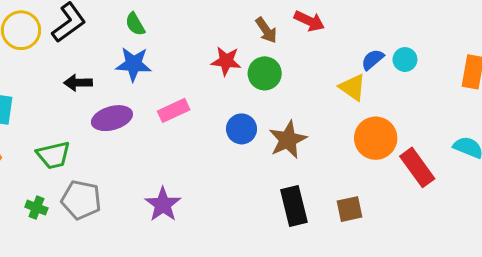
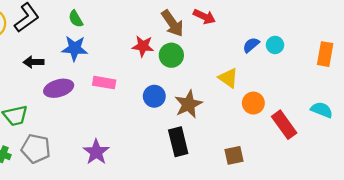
brown arrow: (266, 30) -> (173, 23), size x1.4
yellow triangle: (353, 87) -> (228, 78), moved
pink rectangle: (174, 110) -> (104, 83), turned 35
orange circle: (376, 138) -> (253, 103), size x0.7
black rectangle: (294, 206) -> (178, 142), moved

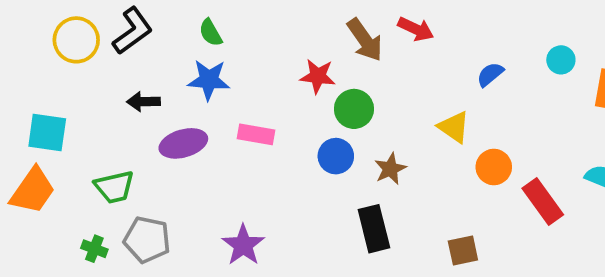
cyan circle: (275, 45) -> (561, 60), moved
green circle: (171, 55) -> (354, 109), moved
brown star: (188, 104) -> (390, 169), size x0.7

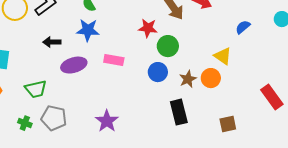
orange circle: (494, 167) -> (211, 78), moved

